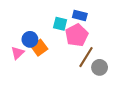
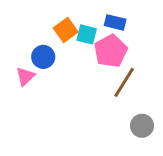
orange square: (39, 48) -> (66, 30), moved
gray circle: (100, 67) -> (142, 126), moved

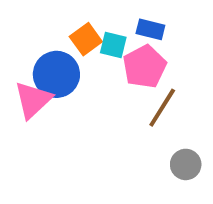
blue circle: (43, 57) -> (56, 74), size x1.5
pink triangle: (25, 76) -> (33, 100), size x1.5

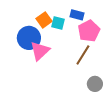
pink pentagon: (145, 67) -> (89, 31), moved
pink triangle: (33, 100) -> (40, 51), moved

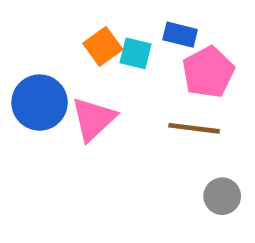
blue circle: (29, 38) -> (40, 103), moved
brown line: (83, 55) -> (194, 128), turned 65

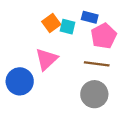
blue circle: (40, 103) -> (20, 81), moved
gray circle: (222, 196) -> (94, 94), moved, size x1.5

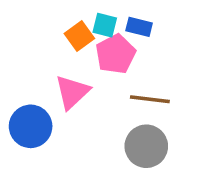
cyan square: (67, 27) -> (105, 25), moved
pink pentagon: (104, 36) -> (116, 54), moved

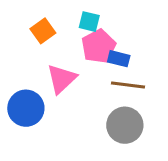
blue rectangle: (139, 27) -> (119, 59), moved
orange square: (79, 36) -> (43, 31), moved

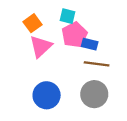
pink triangle: (61, 79) -> (41, 46), moved
blue circle: (26, 108) -> (47, 95), moved

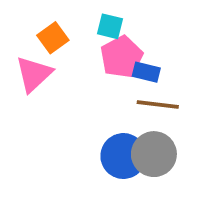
pink triangle: (41, 46) -> (34, 74), moved
blue circle: (47, 95) -> (123, 156), moved

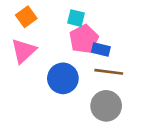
orange square: (53, 38) -> (26, 17), moved
blue circle: (123, 156) -> (63, 78), moved

